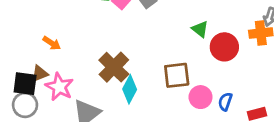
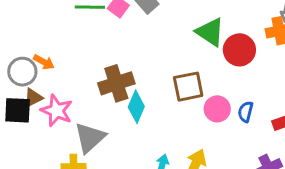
green triangle: (200, 29) -> (210, 32), size x1.5
brown cross: (114, 67) -> (116, 83), turned 32
gray circle: (25, 105) -> (22, 72), moved

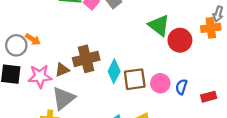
brown square: (188, 87) -> (135, 79), moved
brown triangle: (33, 98) -> (62, 70), moved
cyan diamond: (136, 107) -> (114, 71), moved
pink star: (57, 111) -> (40, 76), turned -30

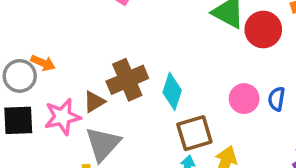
brown square: (135, 79) -> (194, 133), moved

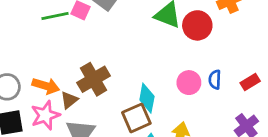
orange arrow: (43, 63) -> (46, 86), moved, size x1.4
cyan diamond: (172, 91) -> (147, 98), moved
brown square: (194, 133) -> (136, 118), moved

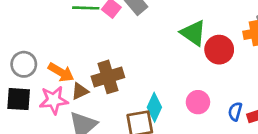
blue semicircle: (215, 80) -> (235, 111), moved

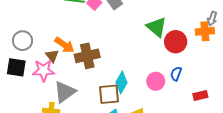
orange arrow: (61, 72) -> (64, 45), moved
brown triangle: (80, 91) -> (52, 56), moved, turned -48
blue semicircle: (235, 111) -> (176, 74), moved

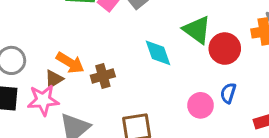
brown triangle: (52, 56) -> (54, 79), turned 40
brown cross: (87, 56) -> (103, 76), size x0.7
cyan diamond: (121, 82) -> (158, 53), moved, turned -45

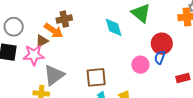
red circle: (225, 49) -> (162, 44), moved
brown cross: (103, 76) -> (64, 19), moved

